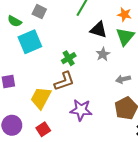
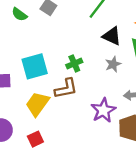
cyan square: (30, 42) -> (35, 66), moved
purple star: (81, 110) -> (103, 110), moved, turned 30

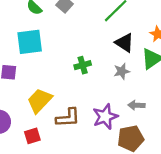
cyan square: (35, 66) -> (30, 42), moved
brown L-shape: (66, 89) -> (68, 118), moved

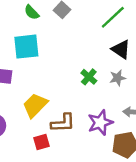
green cross: (83, 65) -> (89, 77), moved, turned -35
red square: (32, 136) -> (41, 142), moved

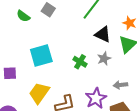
cyan square: (26, 47) -> (41, 56), moved

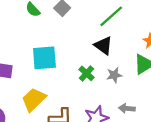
black triangle: (103, 34) -> (103, 46), moved

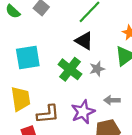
green cross: (87, 73) -> (70, 69), size x1.5
yellow trapezoid: (34, 100) -> (21, 99), turned 130

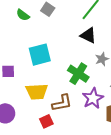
green cross: (70, 69) -> (78, 74), moved
yellow trapezoid: (21, 99) -> (37, 92), turned 100

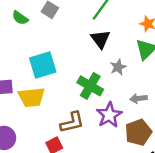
black triangle: (88, 35) -> (100, 39), turned 30
yellow trapezoid: (37, 92) -> (32, 97), moved

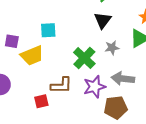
cyan square: (43, 65) -> (48, 30), size x0.7
yellow trapezoid: (32, 97) -> (32, 56), turned -30
gray arrow: (138, 98) -> (123, 79), size x1.5

